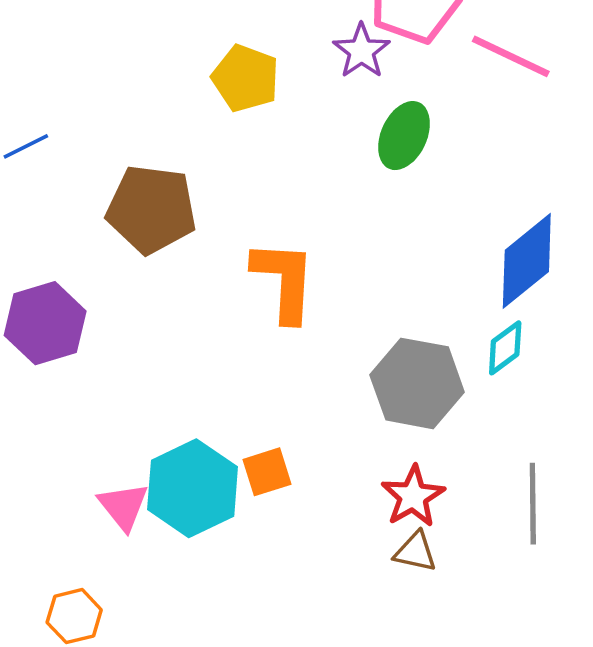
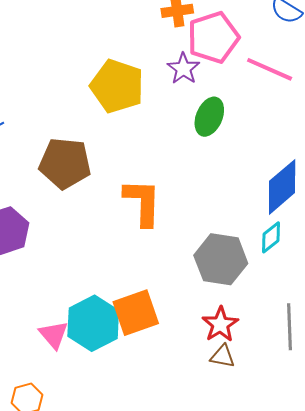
yellow pentagon: (246, 78) -> (117, 86), size x1.4
orange square: (267, 472) -> (136, 313), size x1.6

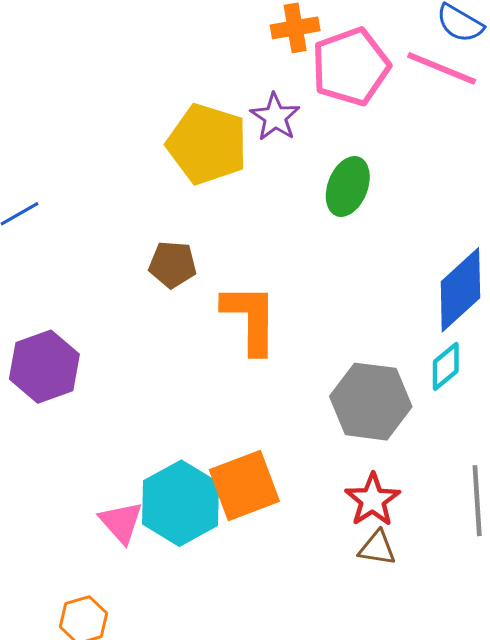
purple star: (183, 69) -> (275, 117), moved
pink line: (270, 69) -> (442, 68), moved
brown pentagon: (65, 163) -> (173, 264), moved, size x0.6

